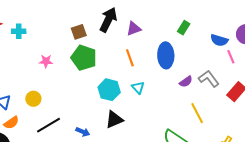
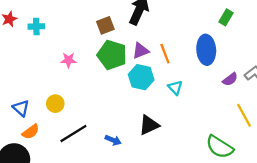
purple triangle: (134, 29) -> (141, 51), moved
cyan hexagon: (109, 90) -> (141, 77), moved

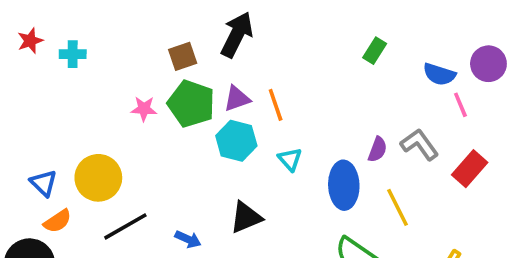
blue ellipse: (206, 50) -> (344, 185), moved
pink star: (69, 60) -> (144, 109), moved
purple semicircle: (230, 79) -> (378, 149), turned -35
yellow circle: (55, 104) -> (98, 178), size x1.6

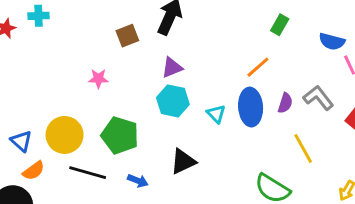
cyan cross: (73, 54) -> (39, 16), moved
green pentagon: (191, 104) -> (120, 135), moved
orange line: (276, 105) -> (258, 67), moved, turned 70
blue ellipse: (344, 185) -> (251, 107), moved
black line: (125, 226) -> (88, 173), turned 48

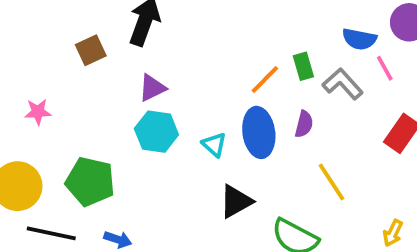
green rectangle: (280, 25) -> (303, 66), moved, turned -42
pink star: (98, 79) -> (38, 112), moved
gray L-shape: (318, 98) -> (343, 84), moved
black triangle: (183, 161) -> (236, 201), moved

